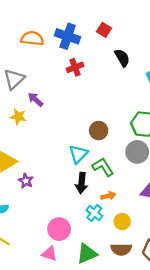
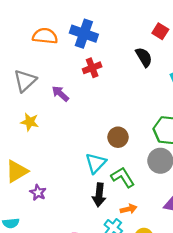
red square: (104, 30) -> (160, 31), moved
purple arrow: (35, 99) -> (60, 94), moved

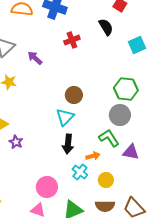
red cross: (92, 68) -> (72, 40), moved
brown circle: (118, 137) -> (74, 95), moved
green L-shape: (123, 177) -> (109, 138), moved

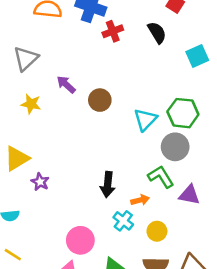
red cross: (72, 40) -> (113, 31), moved
purple arrow: (35, 58) -> (66, 84), moved
brown circle: (74, 95) -> (100, 100), moved
cyan triangle: (65, 117) -> (145, 120), moved

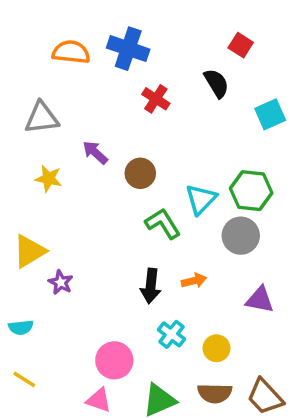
red cross: (113, 31) -> (156, 99), moved, turned -36
gray triangle: (26, 59) -> (42, 118), turned 36
green L-shape: (161, 177) -> (163, 224), moved
orange arrow: (140, 200) -> (194, 281), moved

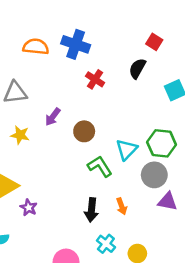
black semicircle: (216, 83) -> (137, 68), turned -120
purple arrow: (95, 153) -> (53, 117), turned -96
orange arrow: (194, 281) -> (122, 206), turned 84
purple triangle: (260, 300) -> (168, 201), moved

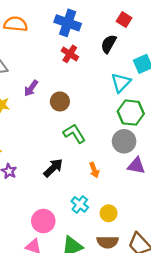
blue cross: (76, 44) -> (68, 23), moved
cyan triangle: (126, 149) -> (121, 83), moved
black arrow: (91, 210) -> (53, 168), moved, turned -140

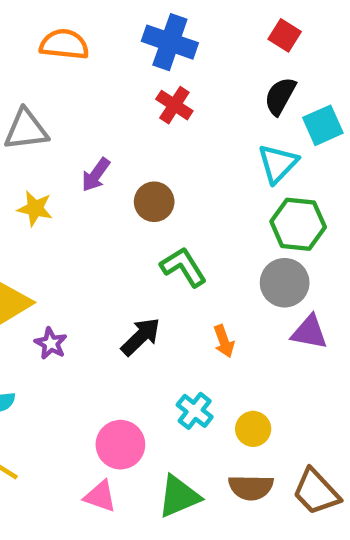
black semicircle: (109, 44) -> (280, 96), moved

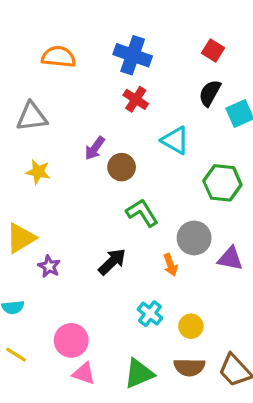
cyan triangle: (278, 164) -> (175, 140), moved, turned -44
purple arrow: (96, 175) -> (95, 148), moved
gray circle: (285, 283) -> (194, 238), moved
pink circle: (120, 445) -> (71, 340), moved

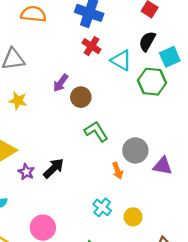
cyan triangle: (175, 140) -> (121, 60), moved
green hexagon: (222, 183) -> (152, 82), moved
black arrow: (112, 262) -> (54, 168), moved

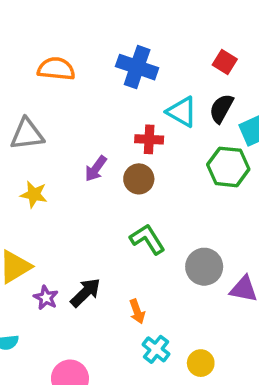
red cross: (91, 46) -> (149, 139), moved, turned -30
cyan triangle: (121, 60) -> (182, 112), moved
brown circle: (81, 97) -> (139, 179), moved
orange arrow: (118, 171) -> (137, 311), moved

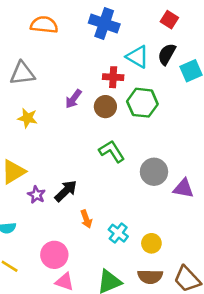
green hexagon: (228, 167) -> (142, 103), moved
orange arrow: (137, 311) -> (86, 219), moved

